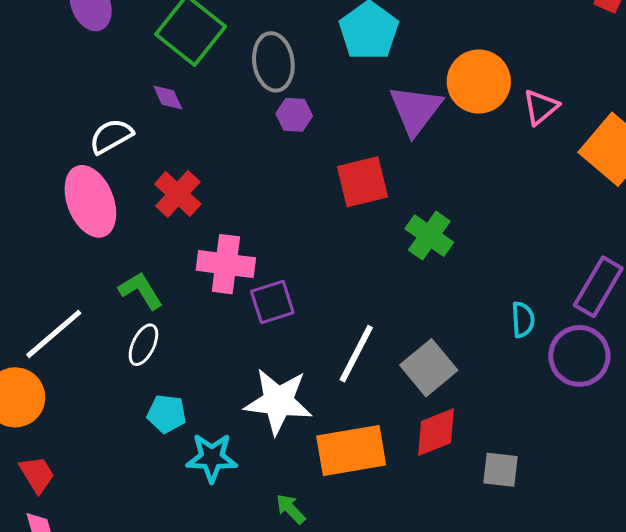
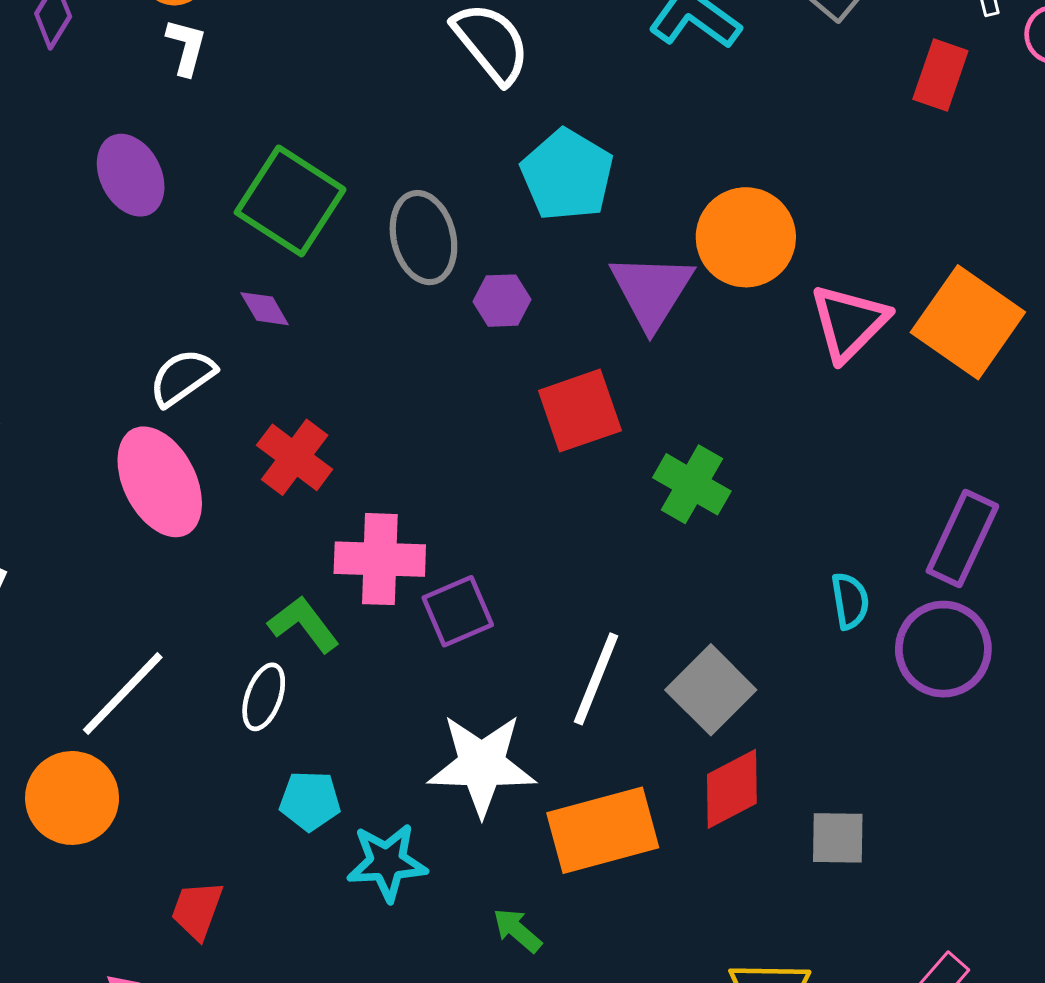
pink triangle: (541, 107) -> (849, 322), moved, size x1.4
purple hexagon: (294, 115) -> (502, 301), moved
green L-shape: (141, 291) -> (304, 624), moved
red trapezoid: (37, 474) -> (197, 910), moved, turned -123

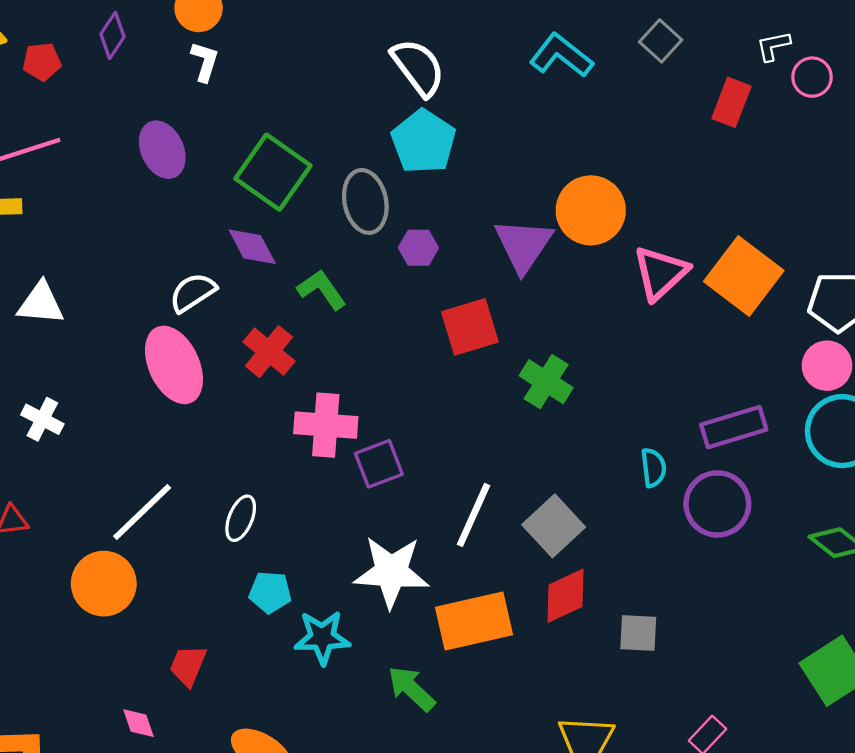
cyan pentagon: (567, 175) -> (424, 142), moved
purple diamond: (265, 309) -> (252, 247), size x1.4
purple rectangle: (962, 539) -> (734, 427), turned 46
green L-shape: (304, 624) -> (322, 290), moved
green arrow: (517, 930) -> (411, 689), size x1.4

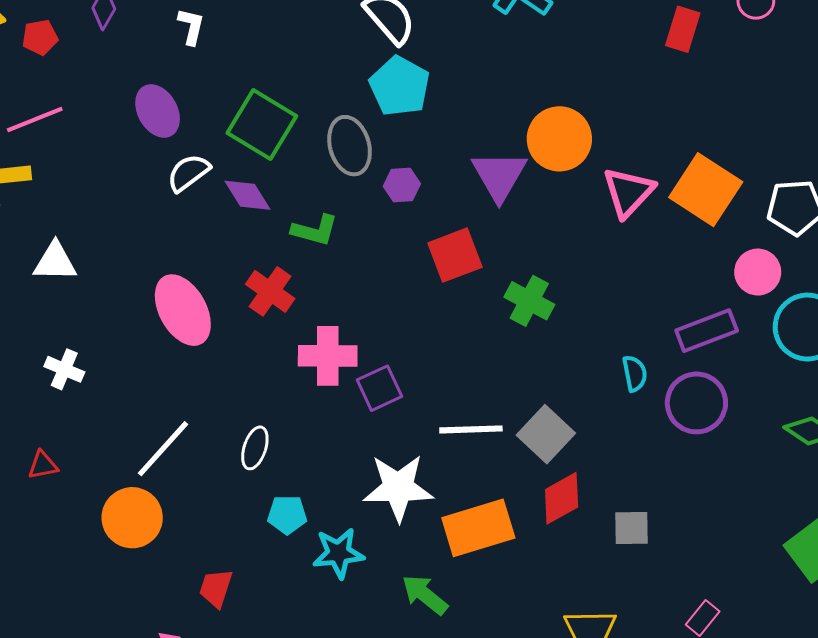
green L-shape: (322, 290) -> (315, 230), turned 144
white semicircle: (193, 292) -> (188, 173), moved
pink circle: (827, 366) -> (758, 272), moved
white line: (474, 515) -> (471, 429), turned 68

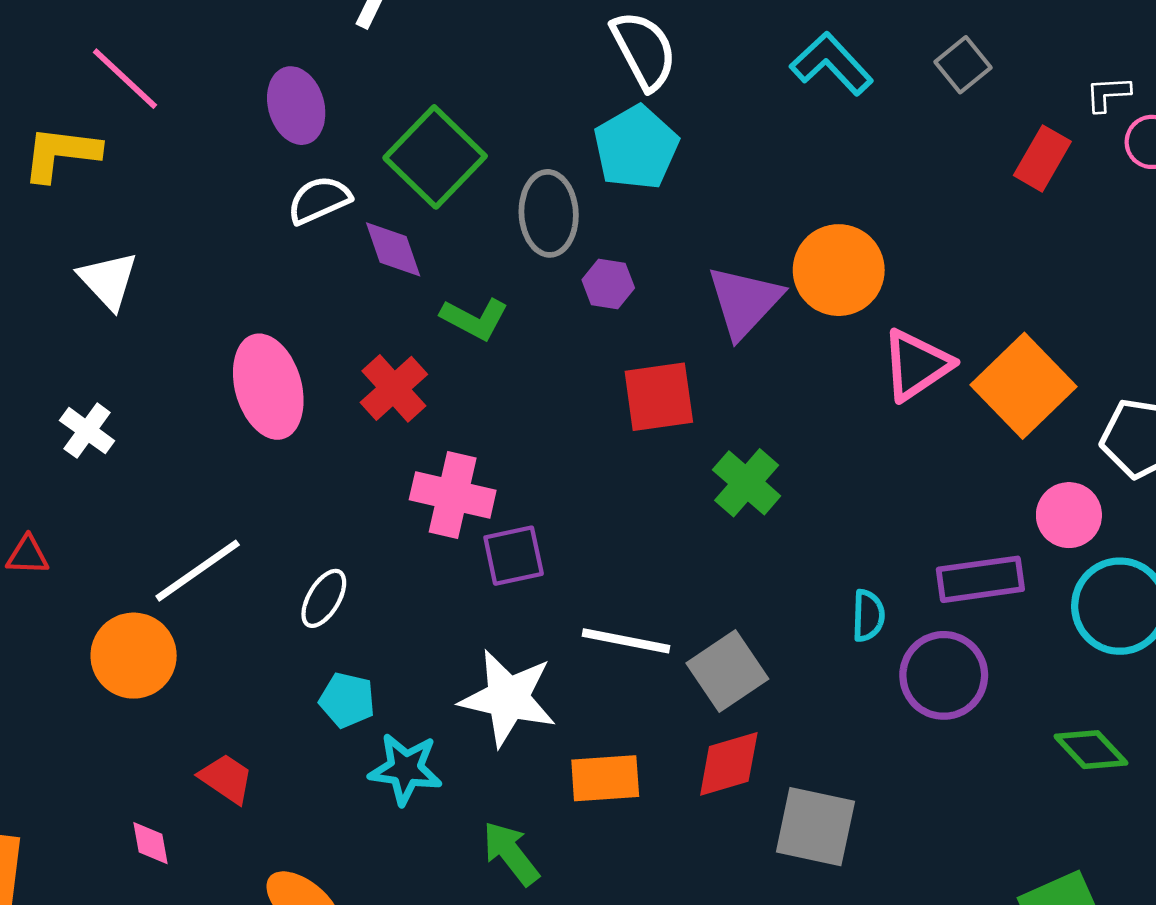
pink line: (35, 119) -> (125, 79), turned 52
white triangle: (55, 262) -> (108, 280), turned 33
orange rectangle: (478, 528) -> (605, 778), size x0.7
gray square: (632, 528) -> (815, 827), size x1.5
red trapezoid: (216, 588) -> (226, 779), turned 93

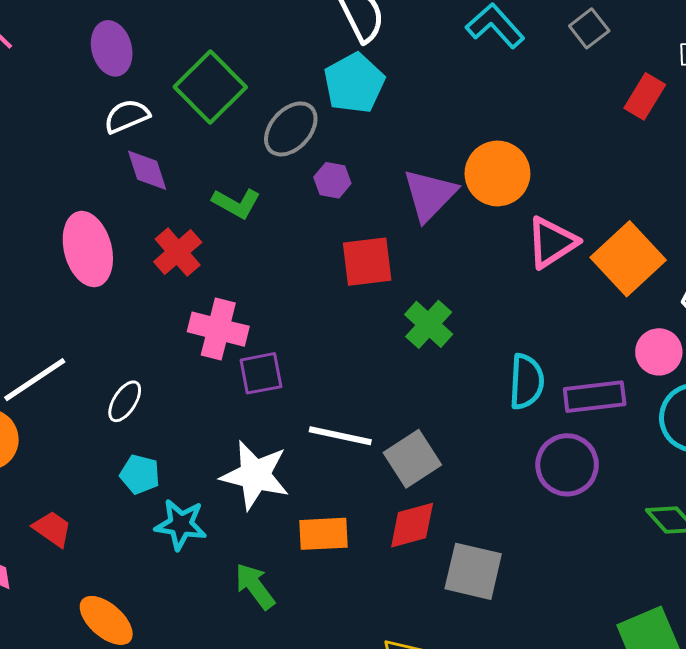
gray ellipse: (549, 213) -> (291, 129), turned 44
purple diamond: (393, 249) -> (147, 170), moved
cyan semicircle: (868, 616) -> (526, 382), moved, size x1.5

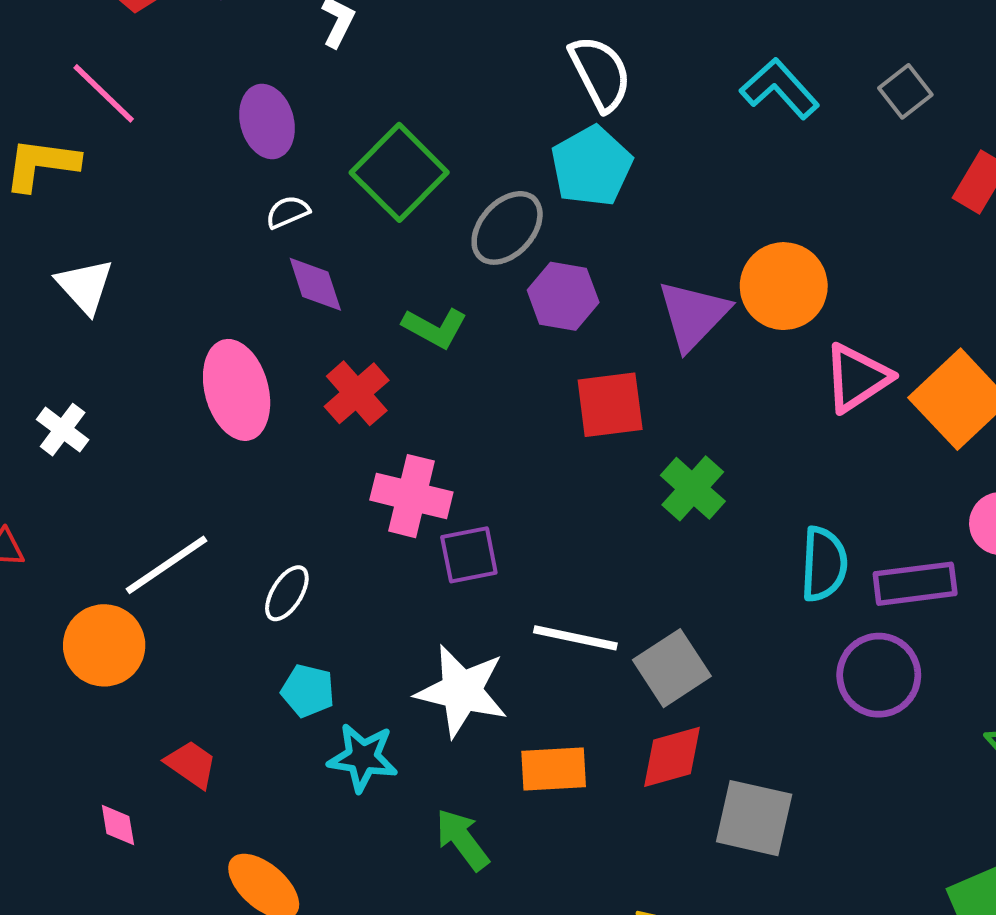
white semicircle: (127, 116) -> (288, 212), size x0.7
purple hexagon: (332, 180) -> (563, 296), size x1.4

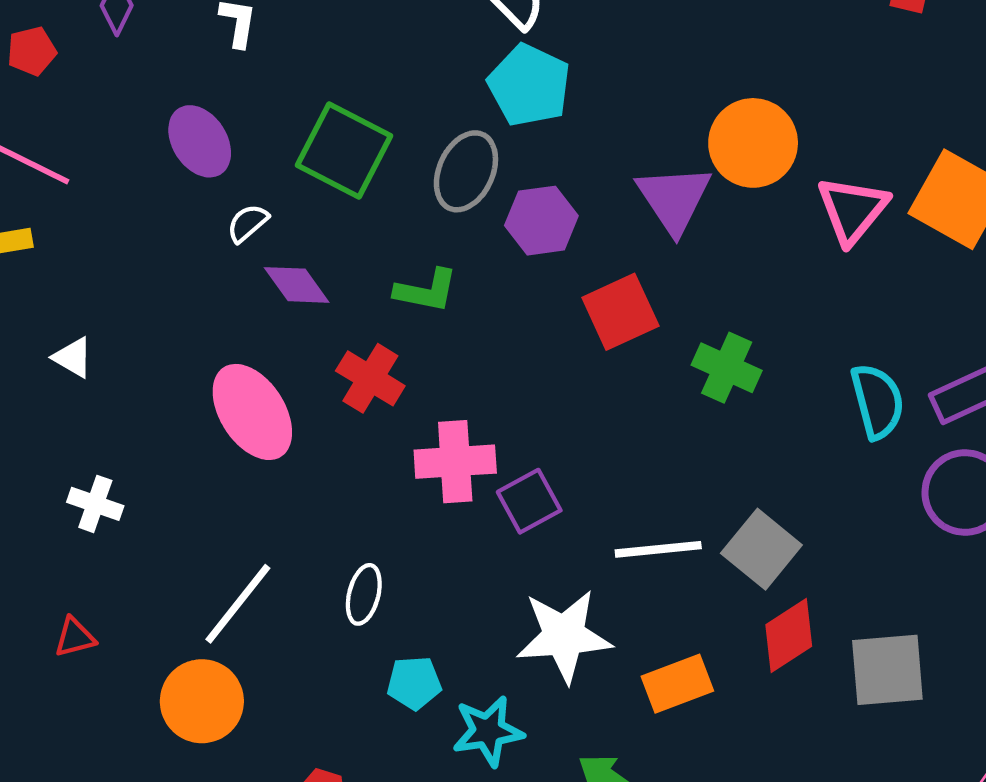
white triangle: (85, 286) -> (73, 357), size x0.7

